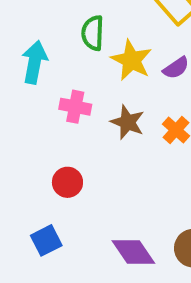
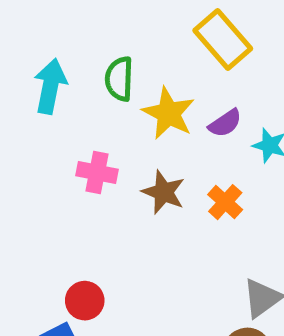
cyan arrow: (35, 62) -> (50, 86), moved
red circle: (67, 182) -> (85, 301), moved

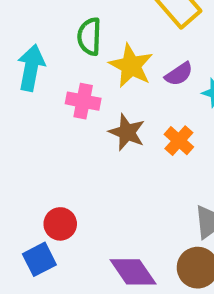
cyan arrow: (50, 86) -> (31, 68), moved
pink cross: (97, 172) -> (83, 101), moved

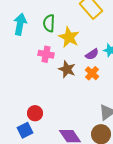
cyan arrow: (31, 68) -> (20, 24), moved
purple semicircle: (179, 74) -> (92, 54), moved

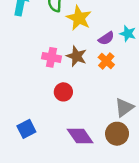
pink cross: (46, 54) -> (51, 57), moved
red circle: (35, 113) -> (63, 92), moved

